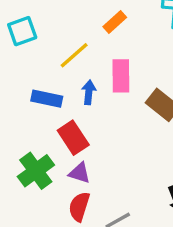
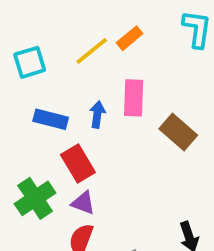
cyan square: (22, 31) -> (30, 62), moved
yellow line: (74, 55) -> (92, 51), moved

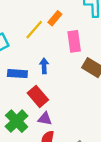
pink rectangle: (134, 98) -> (74, 41), moved

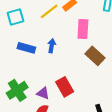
red rectangle: (38, 96) -> (65, 87), moved

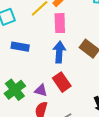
pink rectangle: (83, 29) -> (60, 23), moved
blue arrow: (52, 46) -> (59, 52), moved, size x1.5

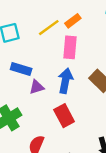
purple triangle: (41, 90) -> (37, 87), moved, turned -40

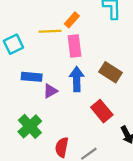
yellow line: (49, 28) -> (50, 31), turned 45
red rectangle: (64, 116) -> (102, 111), moved

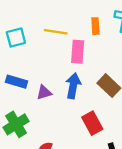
orange rectangle: (72, 20) -> (95, 26), moved, turned -56
blue rectangle: (32, 77) -> (17, 82), moved

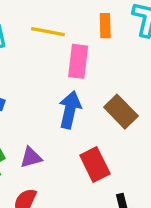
purple triangle: (44, 92) -> (31, 158), moved

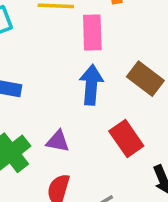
purple triangle: (31, 158) -> (58, 141), turned 35

